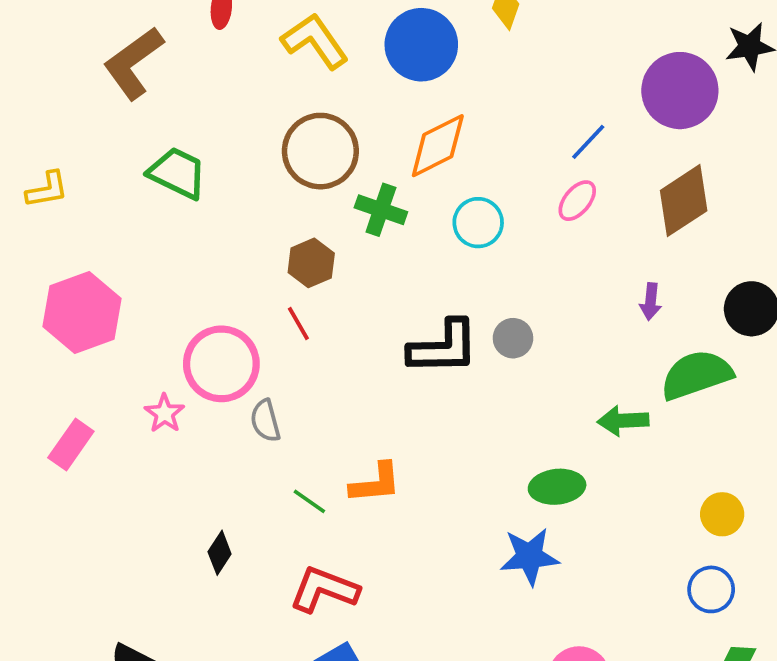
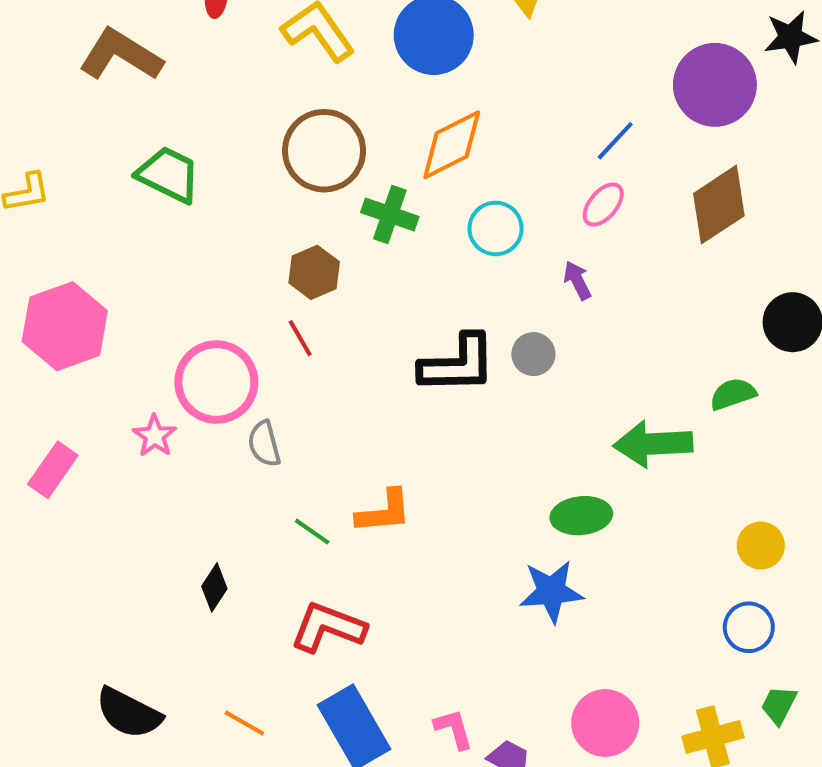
brown L-shape: (133, 63) -> (121, 55), turned 68
purple arrow: (651, 301) -> (577, 280), moved, turned 147
green semicircle: (696, 375) -> (733, 394), size x0.6
green arrow: (623, 421) -> (653, 444), size x1.4

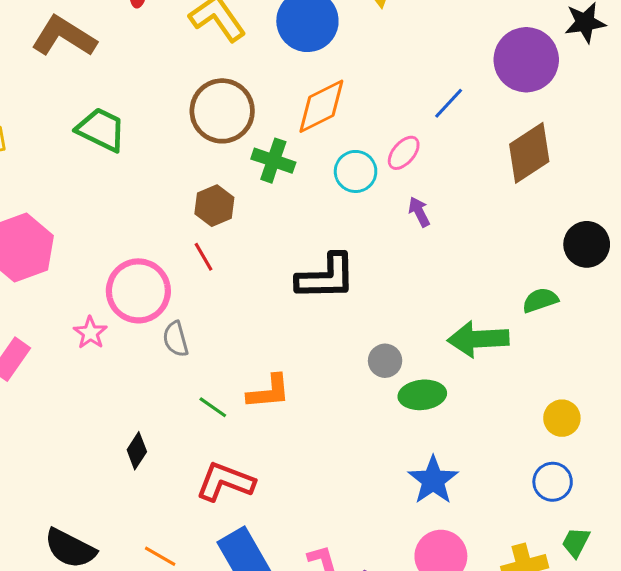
pink ellipse: (603, 205) -> (404, 153), moved
gray circle: (533, 354) -> (385, 361), moved
blue star: (551, 591) -> (433, 480), moved, turned -30

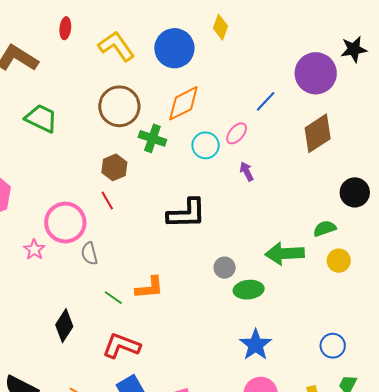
yellow circle: (562, 418) -> (339, 261), moved
black diamond: (137, 451) -> (64, 326), size x1.4

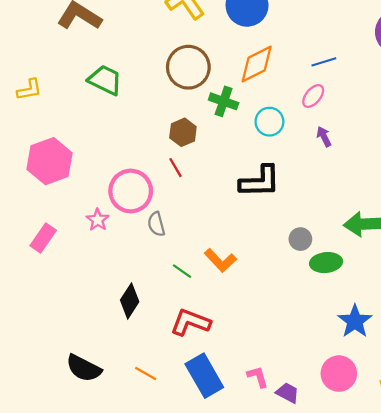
blue line: (266, 101) -> (324, 62), moved, turned 30
cyan circle: (206, 145) -> (269, 122), moved
orange L-shape: (149, 288) -> (220, 260), turned 52
blue star: (256, 345) -> (355, 321), moved

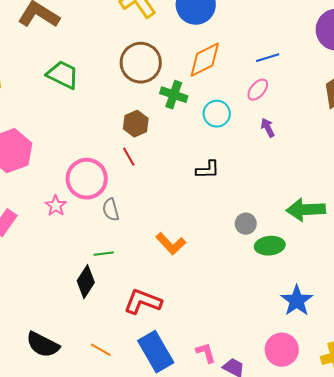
black L-shape: (260, 181) -> (208, 170), size x0.6
green line: (182, 271) -> (104, 254), moved, turned -42

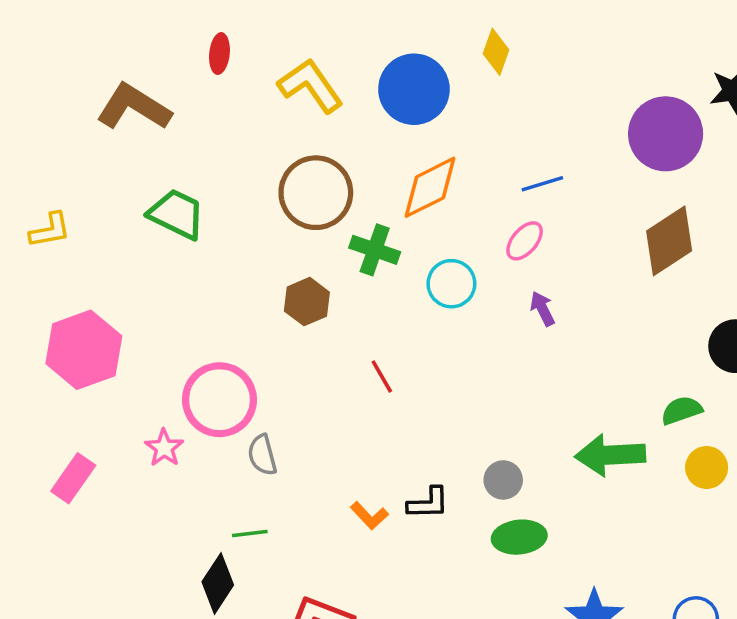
red line: (129, 157) -> (382, 376), moved
black L-shape: (208, 170) -> (428, 503), moved
orange L-shape: (171, 244) -> (369, 516), size x0.7
green ellipse: (270, 246) -> (519, 537), moved

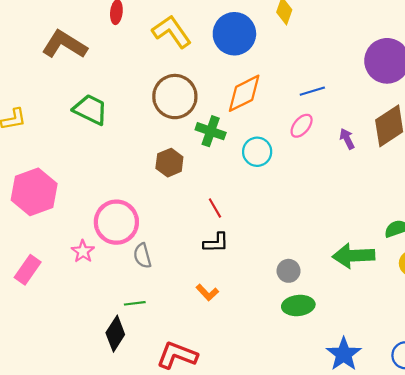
purple arrow: (542, 309) -> (347, 139), moved
black L-shape: (428, 503) -> (216, 243), moved

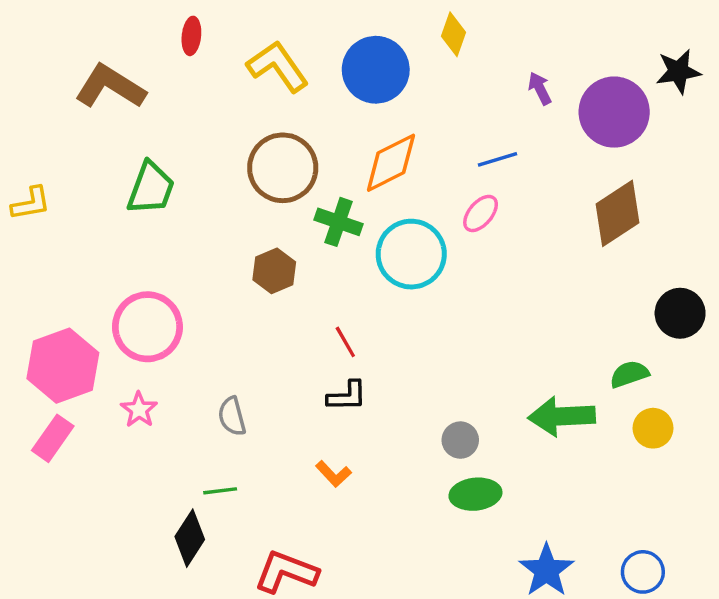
green trapezoid: (90, 110) -> (151, 188), turned 84
purple arrow: (347, 139) -> (540, 88), moved
cyan circle: (257, 152) -> (411, 254), size x1.5
pink hexagon: (34, 192) -> (63, 366), moved
pink circle: (116, 222) -> (147, 327), moved

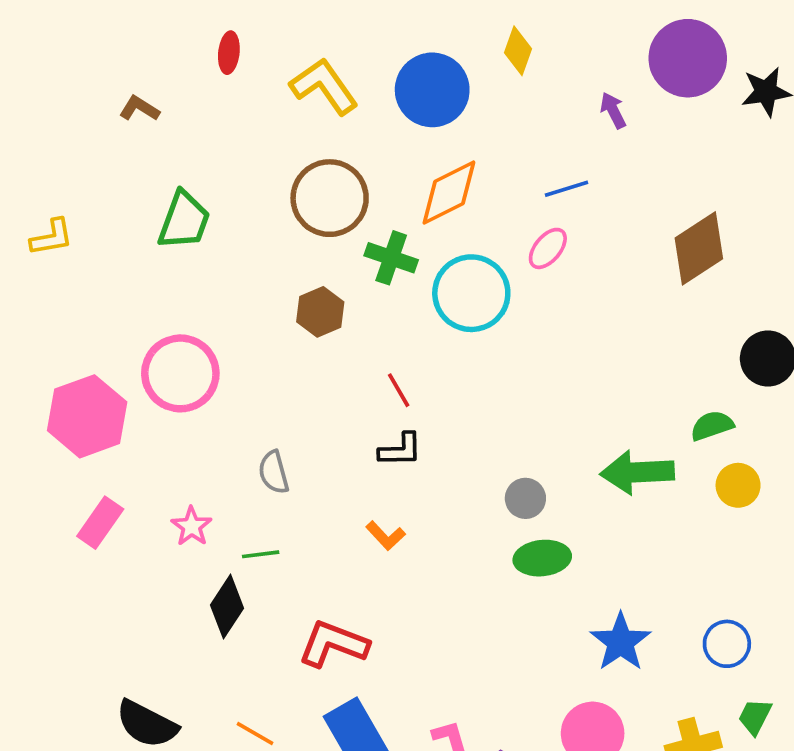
brown L-shape: (110, 87) -> (139, 109), size x0.5
purple circle: (614, 112) -> (688, 58), moved
pink star: (139, 410) -> (192, 526), moved
pink rectangle: (53, 438) -> (100, 523), moved

